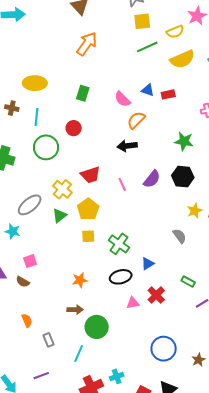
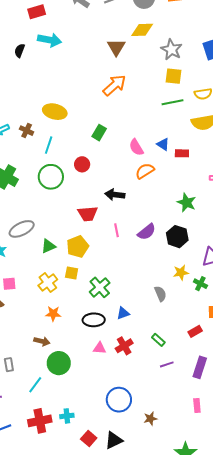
black arrow: (127, 146) -> (115, 195), moved
yellow cross: (62, 189) -> (48, 283), moved

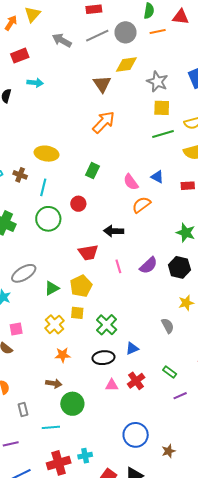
cyan arrow: (50, 40) -> (35, 83), size x0.7
red rectangle: (182, 153) -> (188, 186), moved
cyan line: (35, 385) -> (51, 427), turned 54

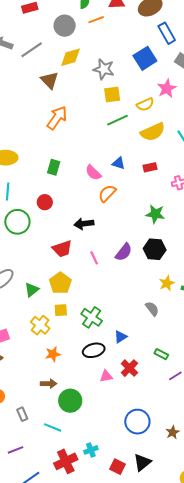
gray line: (97, 36) -> (32, 50), moved
cyan line: (51, 427) -> (53, 427), turned 36

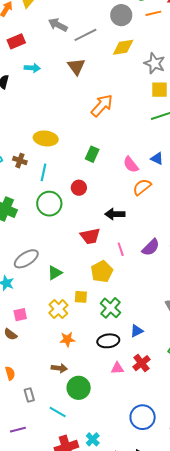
brown triangle: (50, 80) -> (76, 67), moved
yellow pentagon: (60, 283) -> (102, 272), moved
cyan cross: (91, 450) -> (93, 439), turned -32

